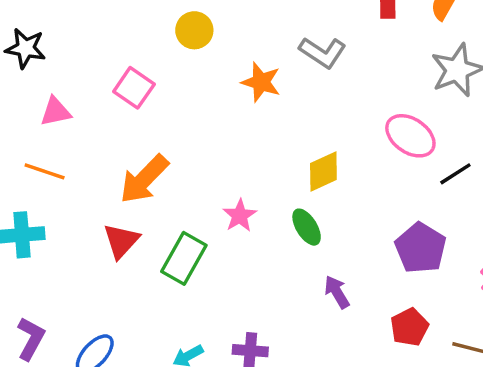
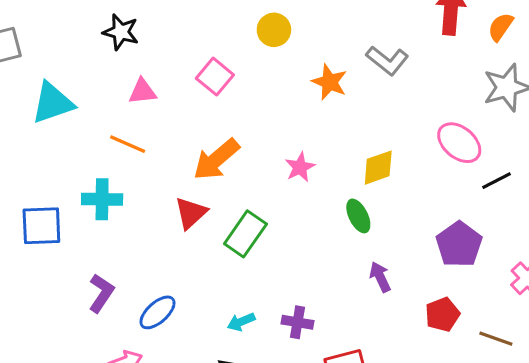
pink star: (240, 216) -> (300, 167), moved

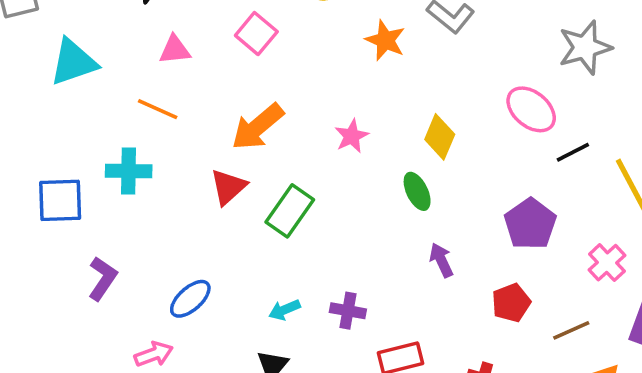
yellow diamond: (378, 168) -> (440, 137), turned -48
purple L-shape: (101, 293) -> (103, 279), moved
brown line: (496, 339) -> (571, 330), turned -44

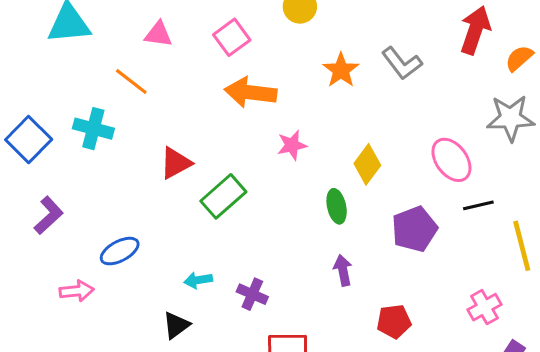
orange arrow: (258, 127) -> (251, 92), moved, turned 33
blue square: (60, 200) -> (29, 140), turned 33
purple pentagon: (530, 224) -> (414, 229), moved

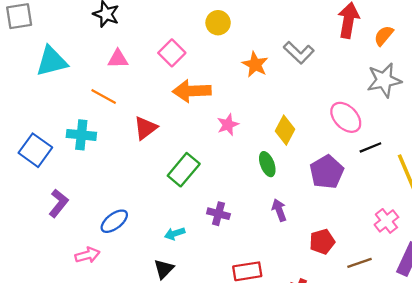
red triangle: (176, 163) -> (145, 128), moved
purple cross: (252, 294) -> (218, 214), moved

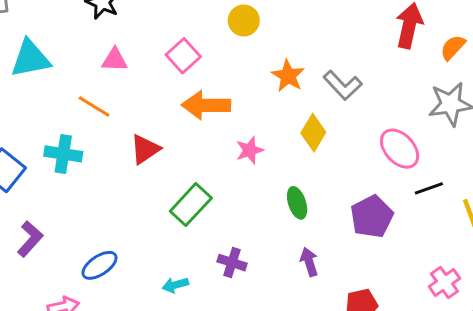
gray L-shape: (299, 53) -> (343, 85), moved
yellow diamond: (285, 130) -> (313, 133), moved

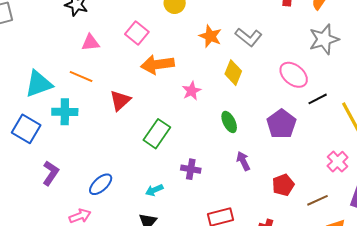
cyan triangle: (30, 59) -> (39, 84), moved

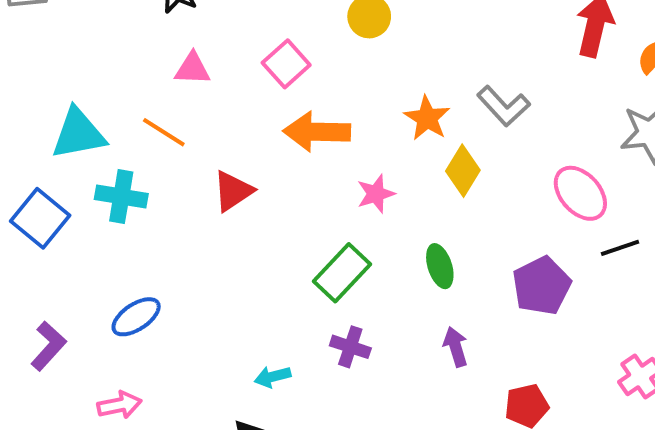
orange star: (210, 36) -> (427, 118), moved
green rectangle: (157, 134) -> (342, 273), moved
purple L-shape: (51, 173) -> (48, 346), moved
blue ellipse: (101, 184) -> (136, 317), moved

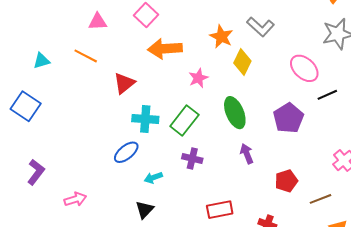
cyan triangle: (78, 134) -> (41, 61), size x0.6
cyan cross: (121, 196) -> (145, 119), moved
green ellipse: (440, 266) -> (235, 113), size x1.4
blue ellipse: (136, 317) -> (126, 152), moved

